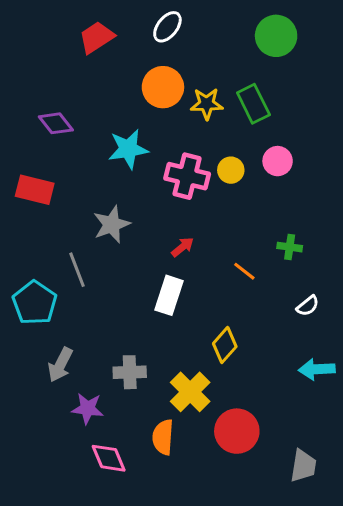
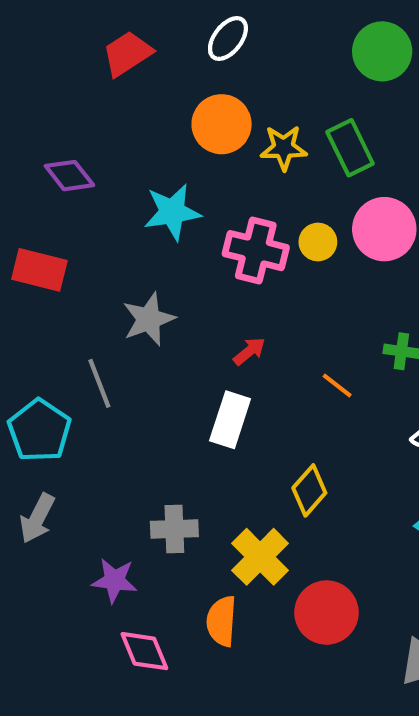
pink circle: (278, 161) -> (384, 229), size x1.5
gray arrow: (60, 365) -> (37, 518), moved

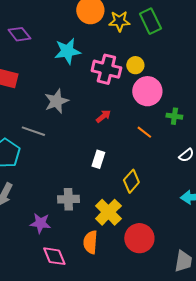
pink circle: (384, 229) -> (147, 91), moved
gray line: (99, 383) -> (33, 131), turned -50
white rectangle: (230, 420) -> (98, 159), moved, size x0.7

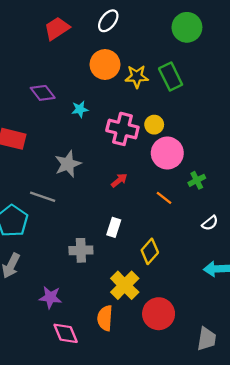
purple diamond: (19, 34) -> (43, 93), moved
cyan star: (67, 51) -> (80, 109), size x0.6
green cross: (174, 116) -> (197, 180), turned -35
gray cross: (68, 199) -> (81, 250), moved

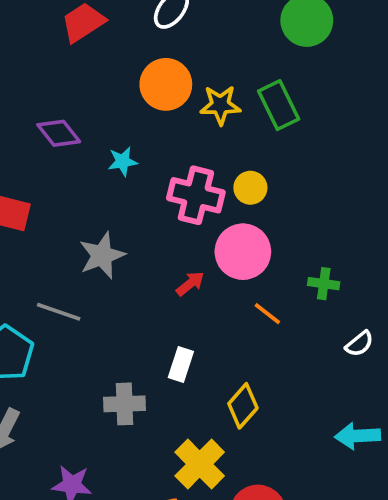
pink circle: (167, 153) -> (243, 252), moved
green cross: (197, 180) -> (324, 284), turned 35
white semicircle: (210, 223) -> (359, 344), moved

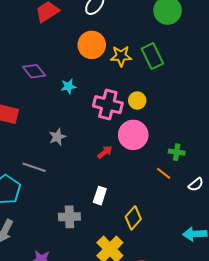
gray star: (102, 255) -> (57, 137), size x0.7
orange line: (267, 314) -> (164, 173), moved

